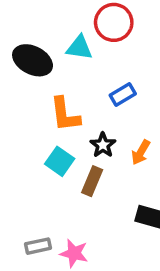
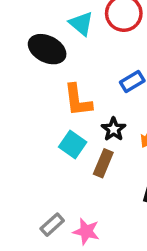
cyan triangle: (79, 48) -> (81, 24), moved, turned 32
gray rectangle: (38, 246) -> (52, 225), turned -30

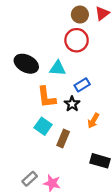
cyan triangle: (81, 24) -> (58, 68), moved, turned -36
black star: (114, 129) -> (72, 104), moved

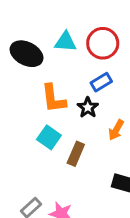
red circle: (77, 40) -> (103, 43), moved
cyan triangle: (58, 68) -> (65, 42), moved

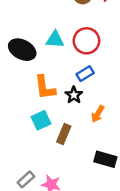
cyan square: (49, 137) -> (41, 120), turned 30

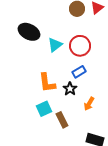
cyan triangle: (55, 40) -> (55, 45), turned -42
black ellipse: (22, 50) -> (29, 32), moved
brown rectangle: (64, 134) -> (62, 120), turned -49

